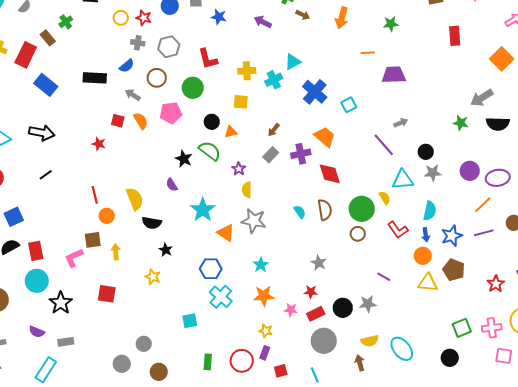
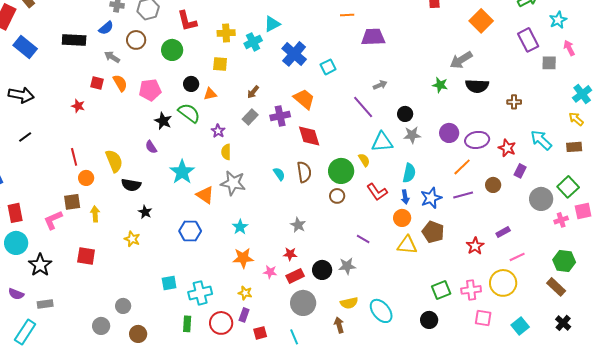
pink pentagon: (171, 113) -> (150, 90), moved
cyan cross: (221, 297) -> (200, 293), moved, turned 35

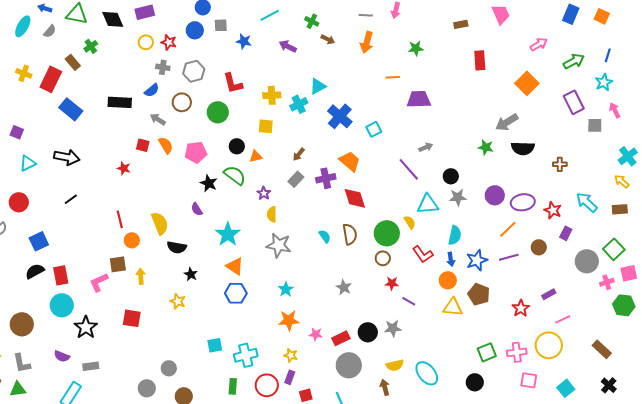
orange triangle: (205, 195) -> (235, 266), moved
red star: (290, 254) -> (392, 283), moved
green hexagon: (564, 261) -> (624, 305), moved

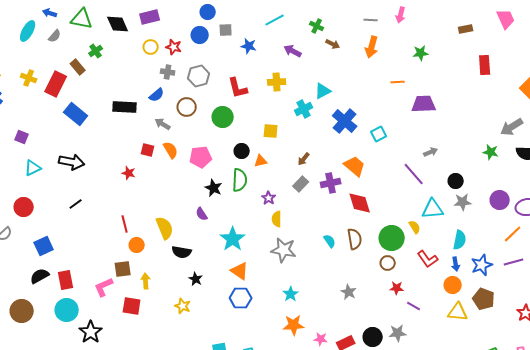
yellow cross: (272, 95) -> (277, 82), moved
green semicircle: (235, 175) -> (240, 180), turned 55
red square: (132, 318) -> (132, 306), moved
brown circle: (22, 324) -> (22, 311), moved

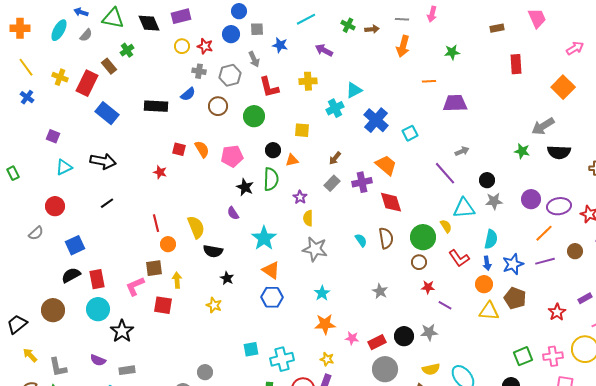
brown arrow: (333, 44) -> (372, 29), moved, turned -32
gray arrow: (163, 124) -> (254, 59), moved, turned -147

